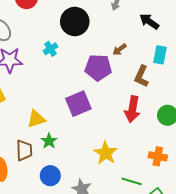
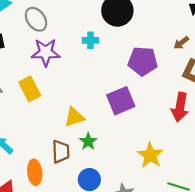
cyan cross: (50, 49) -> (90, 40), turned 32
brown arrow: (120, 49) -> (181, 43), moved

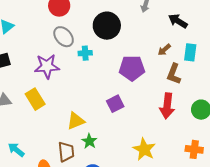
gray ellipse: (36, 19) -> (64, 37), moved
purple square: (121, 101) -> (115, 104), size x0.7

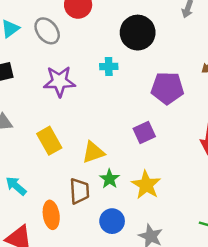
gray ellipse: (64, 37) -> (47, 31), moved
yellow rectangle: (35, 99) -> (49, 141), moved
yellow star: (144, 149) -> (146, 185), moved

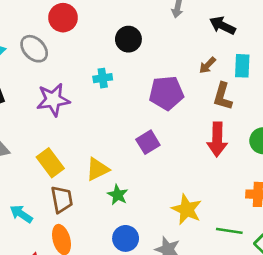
black circle: (138, 33) -> (128, 39), size x0.7
yellow star: (146, 185) -> (187, 209), moved
brown trapezoid: (79, 191) -> (62, 199), moved

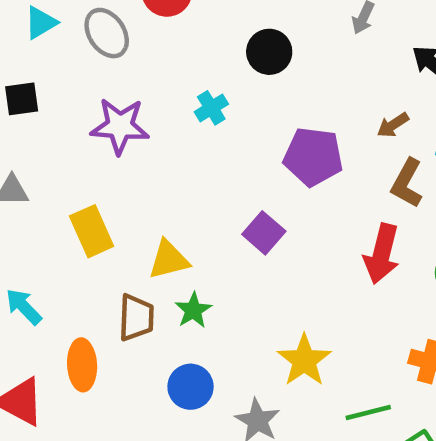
cyan cross: (103, 78) -> (211, 108), turned -36
purple square: (148, 142) -> (264, 233), turned -30
brown trapezoid: (62, 199) -> (136, 317), moved
green line: (229, 231) -> (368, 413), turned -35

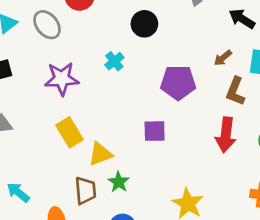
yellow rectangle: (92, 231) -> (70, 132), moved
purple square: (264, 233) -> (155, 131), turned -35

